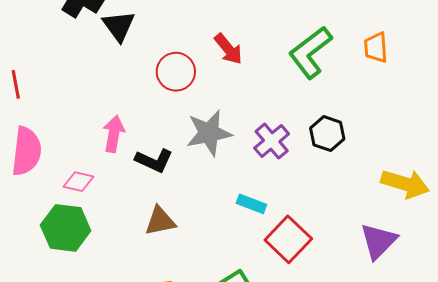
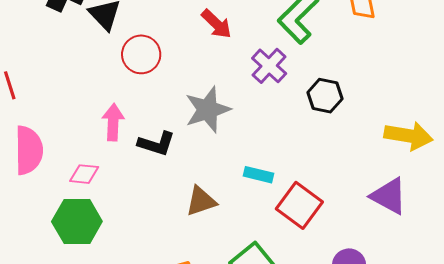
red circle: (176, 72) -> (141, 54), moved
purple cross: (272, 141) -> (269, 66), moved
brown triangle: (160, 221) -> (201, 201), moved
purple triangle: (378, 241) -> (389, 196), turned -39

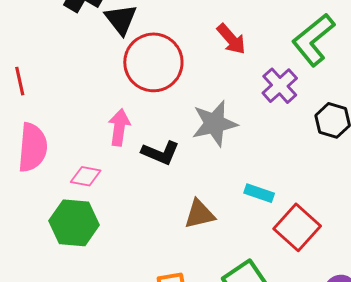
red circle: (141, 54) -> (153, 62), size x1.5

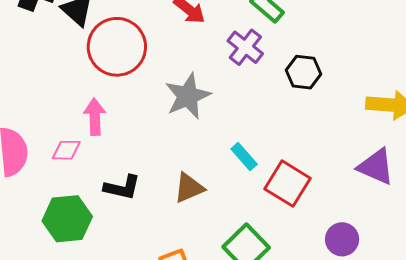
black L-shape: (160, 153) -> (122, 187), moved
pink diamond: (86, 176) -> (66, 150), moved
cyan rectangle: (259, 193) -> (244, 157), turned 40

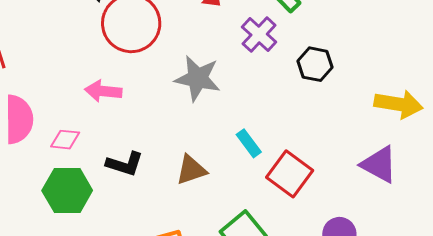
gray star: (188, 96) -> (198, 78), turned 30
pink arrow: (95, 117) -> (103, 91), turned -87
pink diamond: (66, 150) -> (65, 140), moved

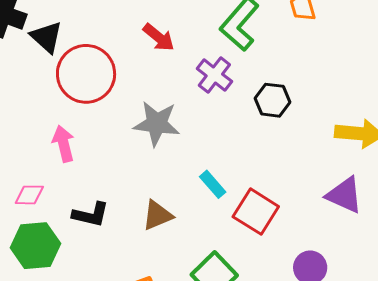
pink arrow: (103, 91) -> (64, 144), turned 75

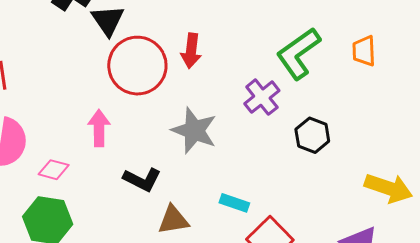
red arrow: (159, 37) -> (191, 51), moved, turned 44
cyan rectangle: (213, 184) -> (234, 203), turned -44
black L-shape: (91, 215) -> (142, 180), moved

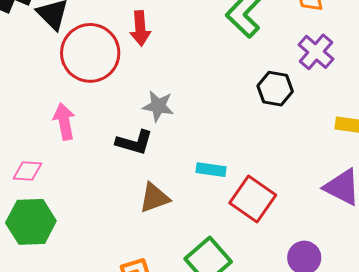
purple cross: (262, 97) -> (316, 52), moved
gray star: (194, 131) -> (158, 106), size x0.7
black L-shape: (142, 180) -> (134, 142), moved

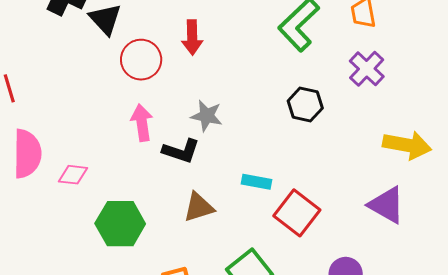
red circle: (90, 53) -> (141, 60), size x0.7
black hexagon: (275, 89) -> (305, 104), moved
pink arrow: (64, 122) -> (142, 123), moved
green hexagon: (31, 222) -> (120, 224), moved

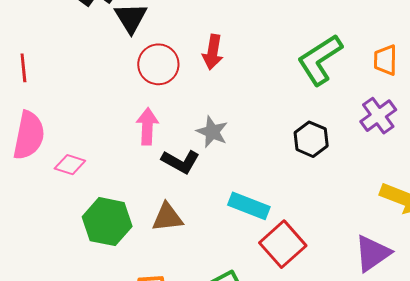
cyan rectangle: (257, 182) -> (249, 206), size x1.4
purple triangle: (387, 205) -> (372, 253), turned 45
brown triangle: (199, 207) -> (167, 217), moved

